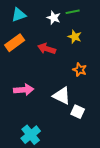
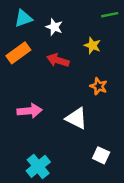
green line: (73, 12) -> (110, 15), moved
white star: (54, 18) -> (54, 27), moved
white square: (78, 112) -> (101, 155), moved

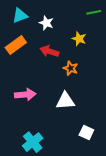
orange star: (99, 86) -> (71, 68), moved
white triangle: (76, 118) -> (65, 101), turned -30

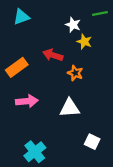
white star: (46, 23) -> (73, 25), moved
orange rectangle: (16, 45) -> (17, 67), moved

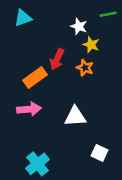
red arrow: (53, 55) -> (57, 59), turned -84
orange rectangle: (17, 67) -> (35, 77), moved
orange star: (75, 73) -> (85, 68), moved

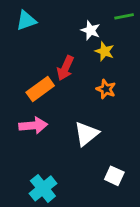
orange star: (85, 68) -> (106, 89), moved
white triangle: (75, 116) -> (86, 134), turned -35

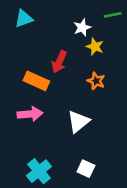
white star: (91, 30) -> (82, 28), turned 30
orange rectangle: (40, 89) -> (36, 81), turned 60
white square: (114, 176) -> (86, 169), moved

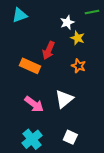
pink arrow: (30, 114) -> (34, 104), moved, turned 42

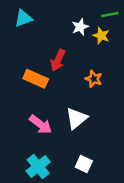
yellow star: (78, 38) -> (101, 36), moved

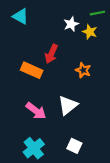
cyan triangle: (23, 18) -> (21, 16), turned 49

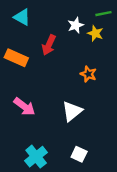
red arrow: (51, 54) -> (49, 45), moved
orange rectangle: (32, 70) -> (16, 58), moved
pink arrow: (36, 111) -> (24, 107), moved

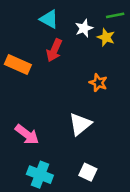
cyan triangle: (22, 17) -> (49, 19), moved
pink arrow: (24, 107) -> (27, 134), moved
cyan cross: (36, 157) -> (40, 175), turned -30

